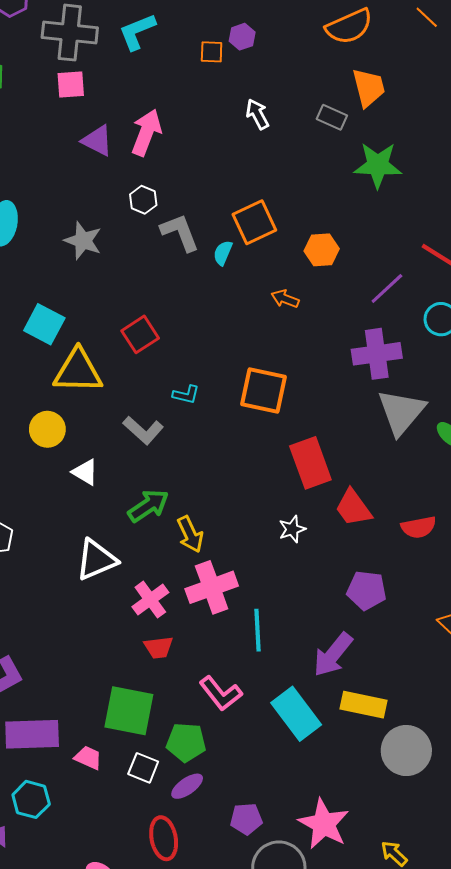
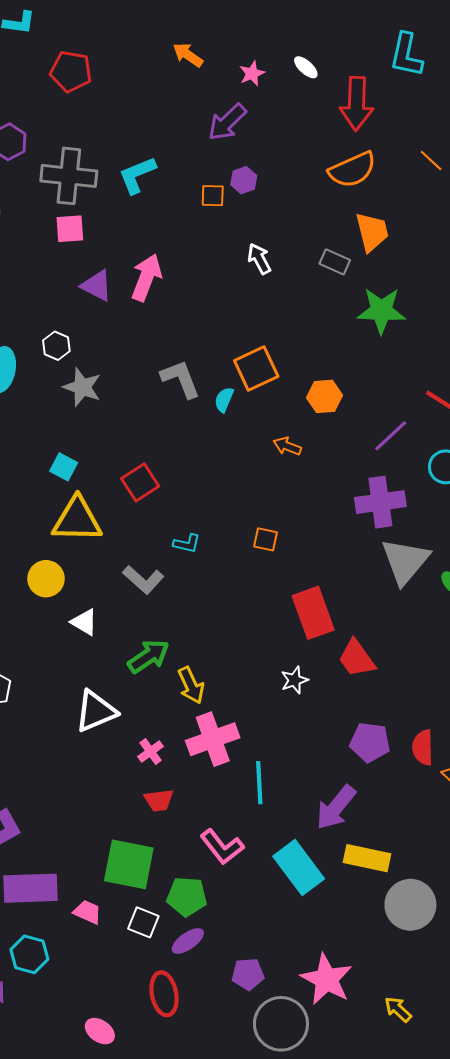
white hexagon: (143, 200) -> (56, 346), moved
cyan square: (44, 324) -> (64, 467), moved, size x0.7
orange square: (264, 391) -> (265, 539), size x0.5
red semicircle: (419, 527) -> (423, 747), moved, turned 100
pink cross: (150, 600) -> (151, 752), size x0.7

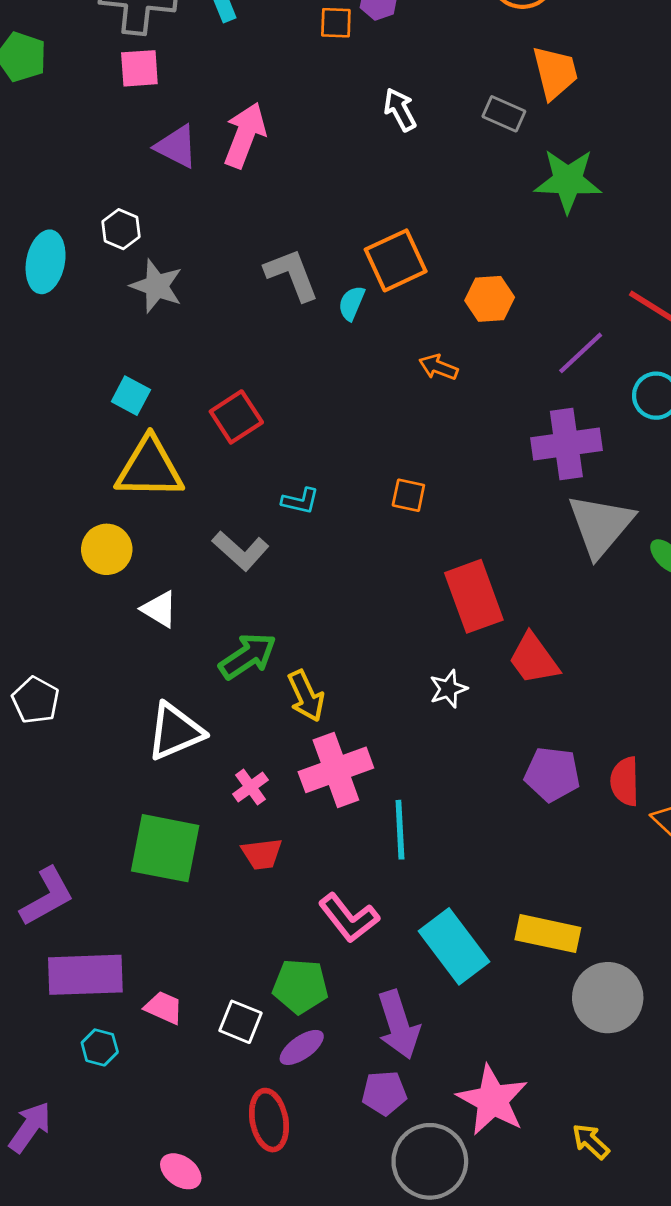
purple arrow: (336, 807) -> (399, 1025), moved, turned -57
green square: (129, 864) -> (165, 848), moved
cyan hexagon: (29, 954) -> (100, 1047), moved, size x0.7

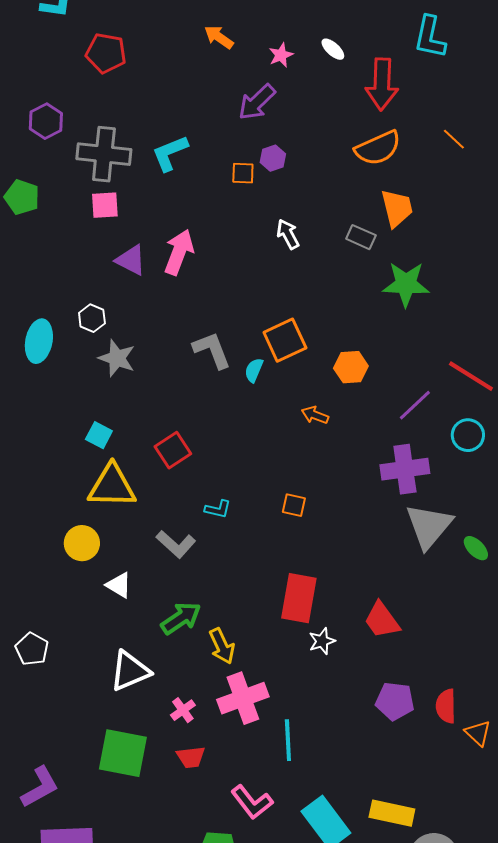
red rectangle: (474, 596) -> (299, 598), moved, turned 30

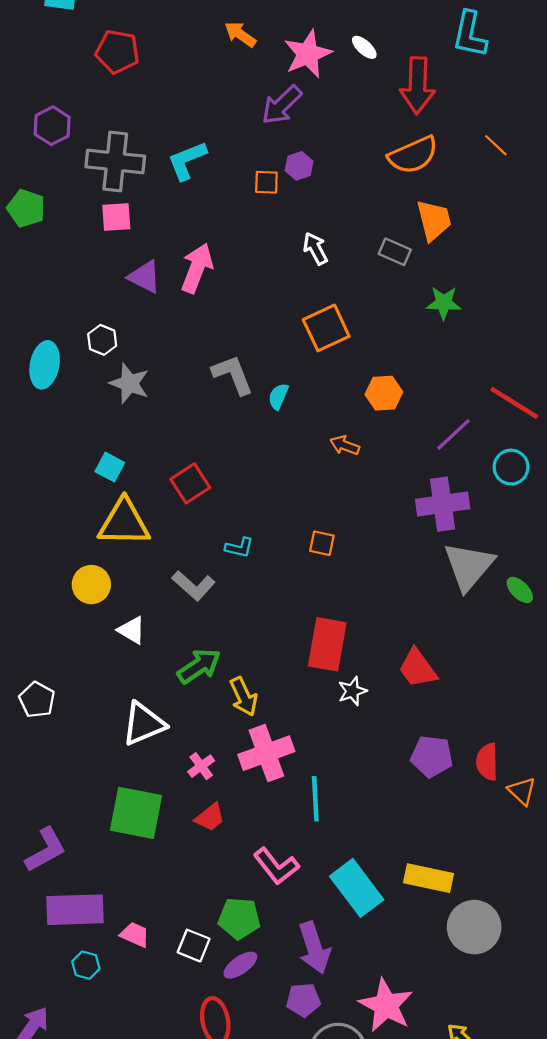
pink star: (281, 55) -> (308, 54), size x1.8
green star: (406, 284) -> (444, 303), size x0.7
orange square: (285, 340) -> (326, 328), moved
red trapezoid: (191, 757) -> (210, 817), turned -32

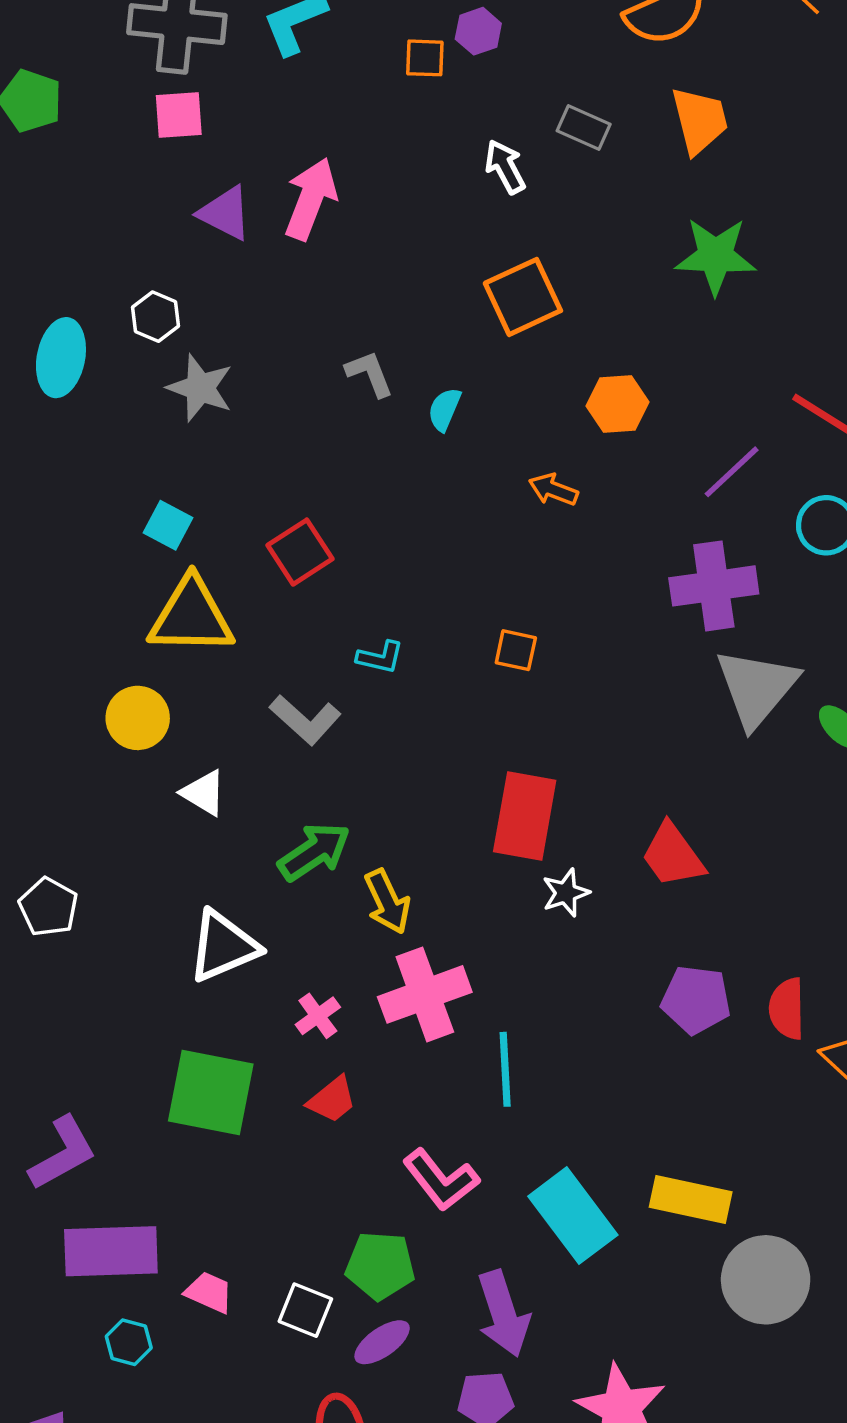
gray rectangle: (395, 252) -> (584, 128), moved
green star: (444, 303) -> (716, 256), size x1.4
gray L-shape: (233, 375) -> (370, 374), size x0.7

